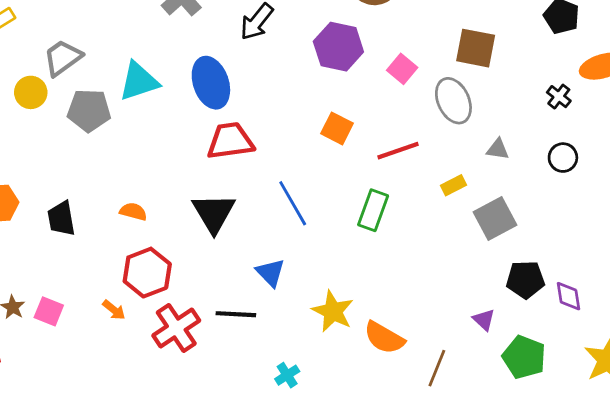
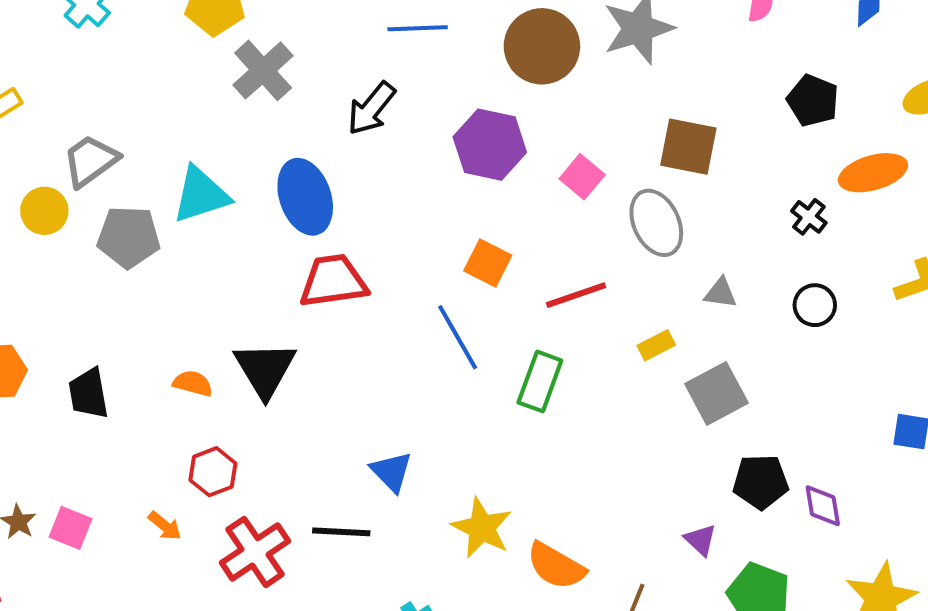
blue line: (293, 203) -> (458, 337), moved
black triangle: (214, 213) -> (265, 369), moved
red hexagon: (147, 273) -> (213, 472), size x0.7

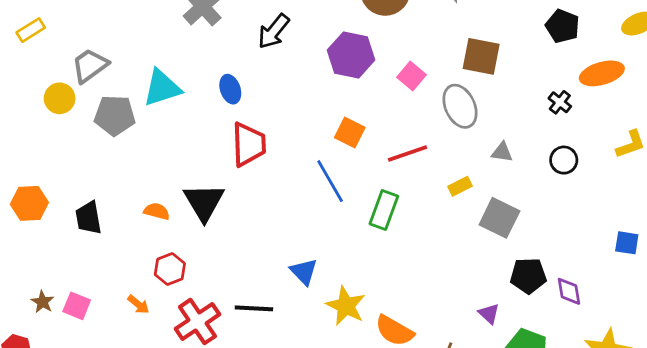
blue ellipse: (305, 197) -> (230, 89), size x0.6
red trapezoid: (333, 281) -> (249, 144), turned 96
gray square: (716, 393) -> (499, 218), turned -36
blue triangle: (391, 472) -> (304, 272), moved

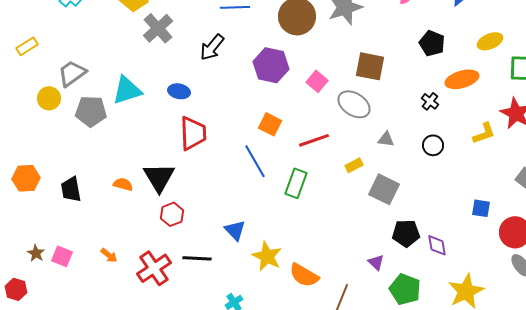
blue ellipse: (230, 89) -> (179, 91), turned -60
gray ellipse: (460, 106) -> (354, 104), turned -32
red hexagon: (170, 269) -> (172, 214), moved

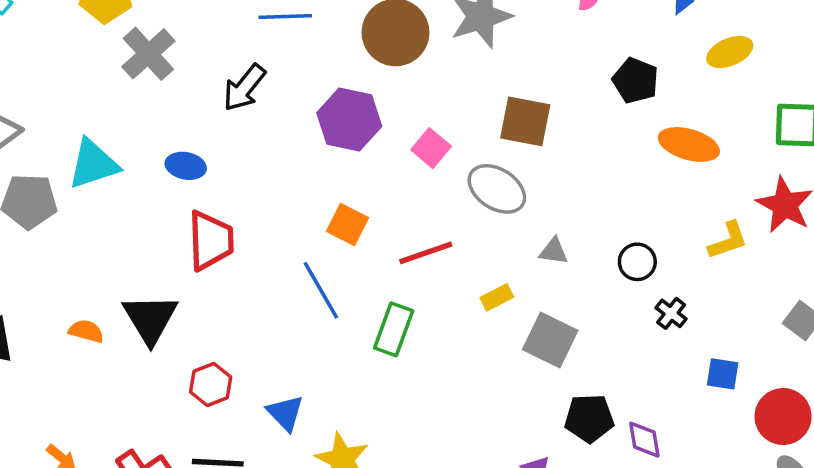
yellow ellipse: (490, 41) -> (730, 52), moved
orange ellipse: (462, 79) -> (689, 144), turned 32
black cross: (430, 101) -> (671, 313), moved
red hexagon: (172, 214) -> (211, 384), moved

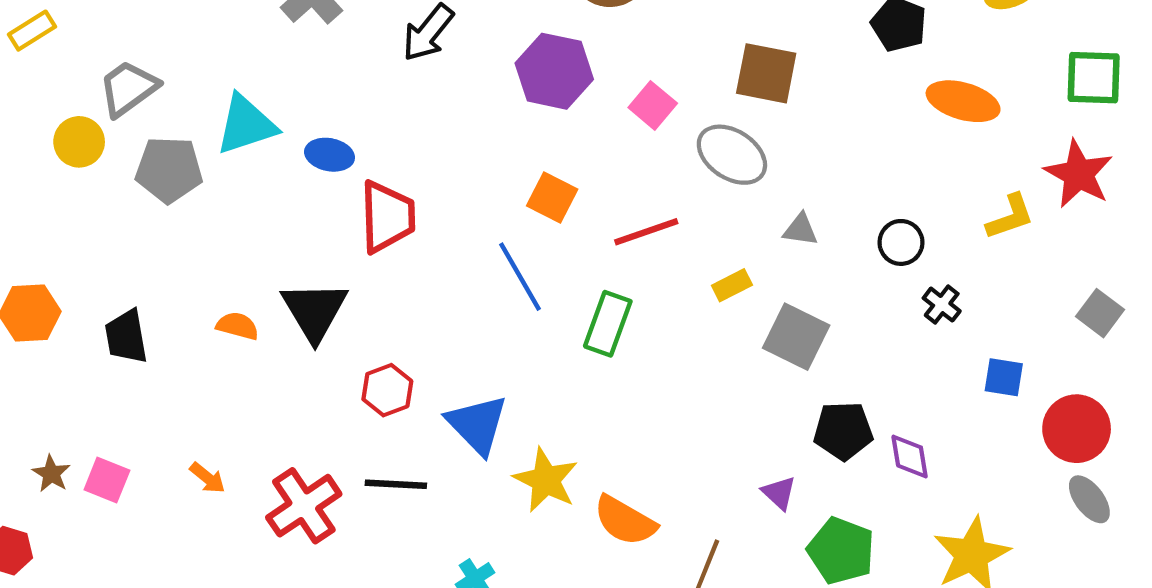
blue ellipse: (186, 166) -> (330, 155), moved
blue triangle: (285, 413) -> (477, 424), size x1.4

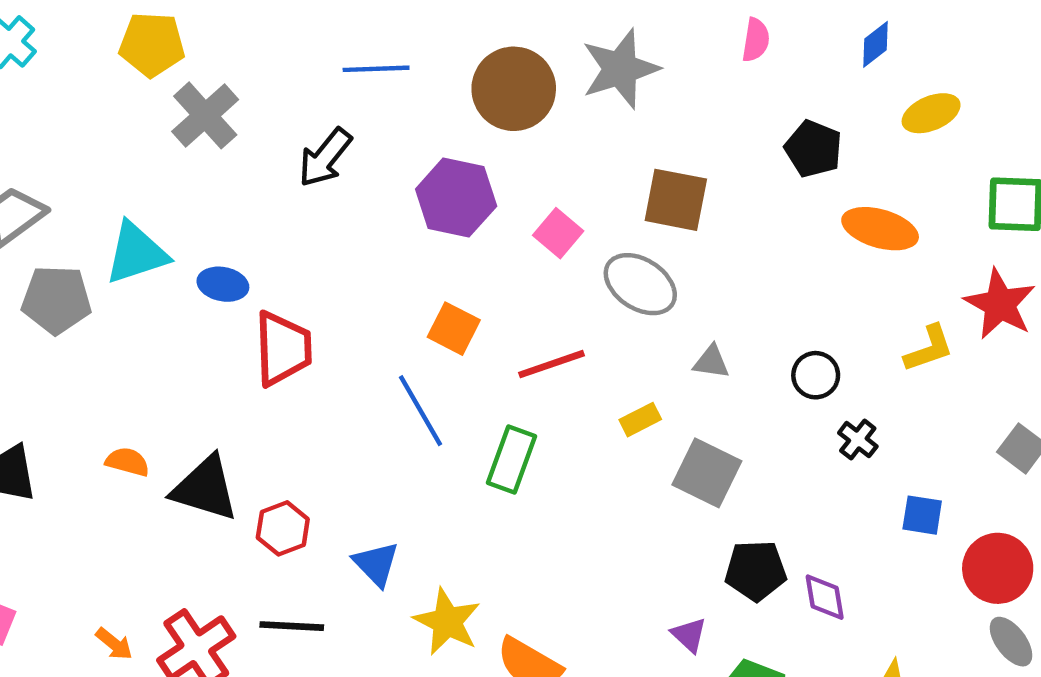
black triangle: (315, 311) -> (205, 488), moved, turned -42
blue triangle: (477, 424) -> (376, 564), size x0.7
orange arrow: (208, 478) -> (114, 644), moved

